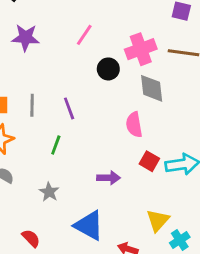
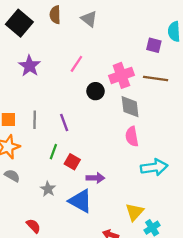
purple star: (25, 38) -> (30, 66), turned 30
pink semicircle: (134, 125) -> (132, 136), moved
red square: (149, 161) -> (72, 162), moved
blue triangle: (89, 225) -> (80, 201), moved

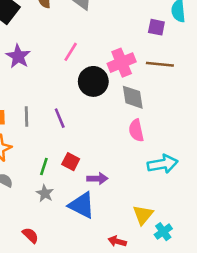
black circle: (95, 91) -> (93, 81), size x1.5
green line: (53, 152) -> (44, 166), moved

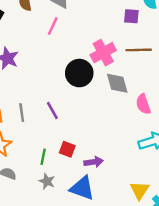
pink line: (71, 52) -> (53, 26), moved
pink semicircle: (136, 130) -> (143, 104), moved

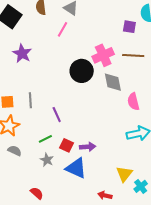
purple line: (52, 110) -> (57, 115), moved
red square: (67, 149) -> (67, 145), moved
green line: (43, 157) -> (45, 139), turned 48

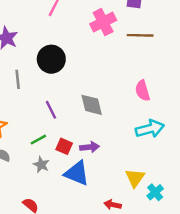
pink cross: (103, 55) -> (103, 22), moved
black circle: (82, 71) -> (51, 59), moved
gray diamond: (113, 82) -> (92, 105), moved
gray line: (30, 100) -> (18, 79), moved

